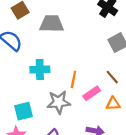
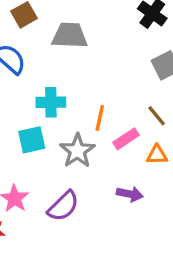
gray star: (59, 102) -> (77, 151), turned -30
cyan square: (23, 111) -> (32, 140), moved

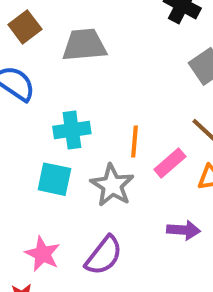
cyan square: (32, 140) -> (54, 179), turned 32

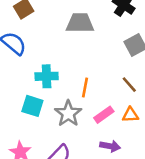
gray trapezoid: (84, 45) -> (80, 23), moved
pink rectangle: (170, 163) -> (104, 115), moved

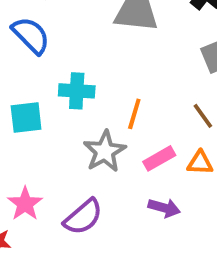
cyan square: (32, 106) -> (26, 117), moved, turned -30

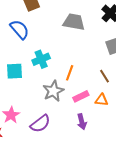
cyan cross: (77, 91) -> (41, 59), turned -30
purple arrow: (164, 208) -> (82, 122), turned 56

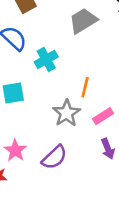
gray trapezoid: (74, 22) -> (83, 21), turned -35
cyan cross: (41, 59) -> (46, 59), moved

